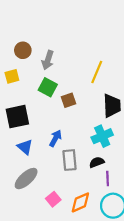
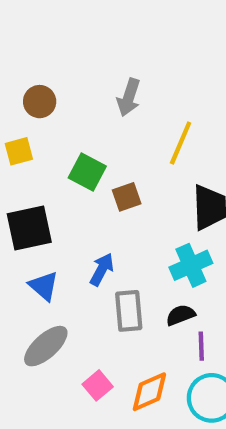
gray arrow: (48, 60) -> (129, 97), moved

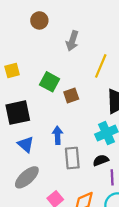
brown circle: (40, 102) -> (39, 20), moved
blue arrow: (102, 269) -> (58, 135), turned -30

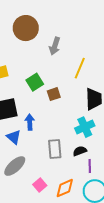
brown circle: (39, 20) -> (26, 28), size x1.6
green square: (50, 82) -> (35, 82), turned 30
blue arrow: (58, 135) -> (30, 122), moved

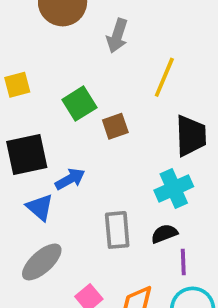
blue arrow: (30, 122) -> (70, 179), turned 63

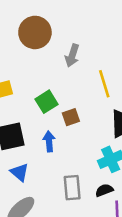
yellow line: (164, 77) -> (104, 84), turned -40
blue arrow: (70, 179) -> (49, 141), moved, turned -66

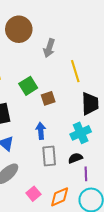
blue arrow: (49, 141) -> (41, 131), moved

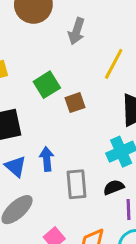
yellow line: (75, 71) -> (114, 64), turned 45
blue arrow: (41, 131) -> (47, 159), moved

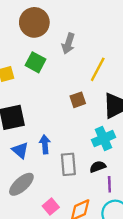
green square: (47, 85) -> (36, 62), moved, turned -30
brown square: (75, 103) -> (78, 100), moved

